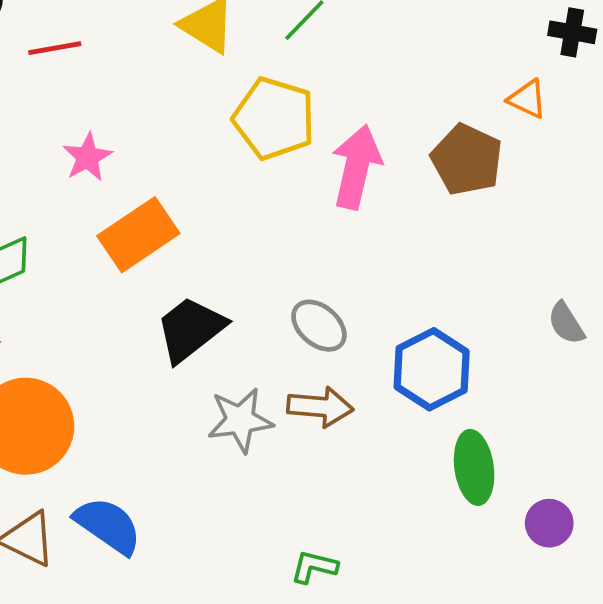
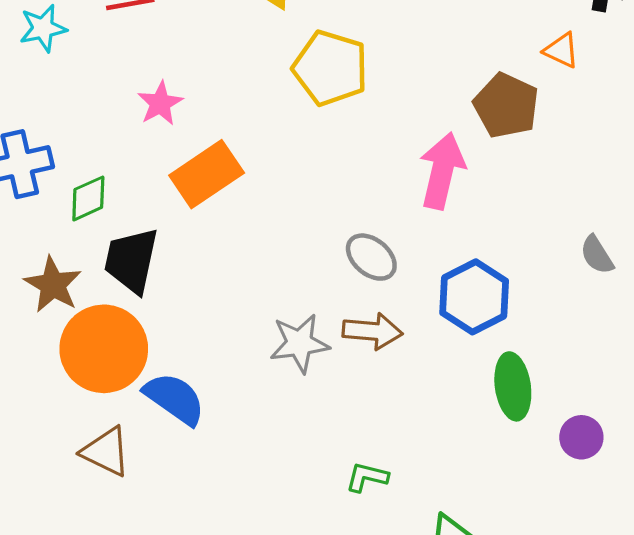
pink arrow: (357, 167) -> (442, 171), moved
black trapezoid: (190, 329) -> (131, 260), moved, turned -40
blue semicircle: (108, 526) -> (175, 399), moved

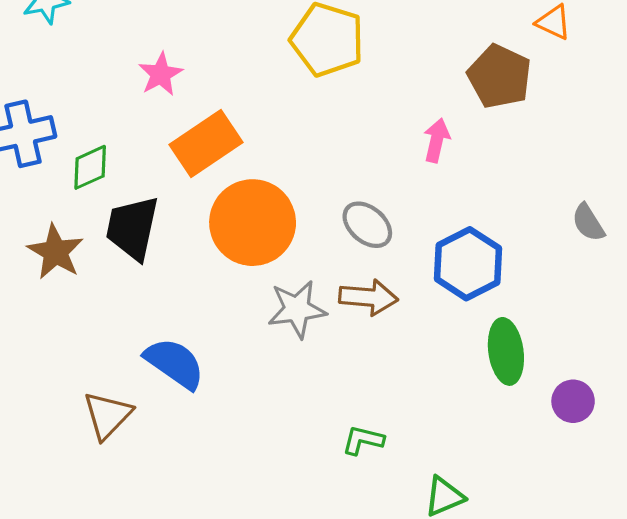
pink arrow: (442, 171) -> (437, 140), size x0.6
orange circle: (104, 349) -> (253, 223), moved
brown triangle: (106, 452) -> (107, 415), turned 48

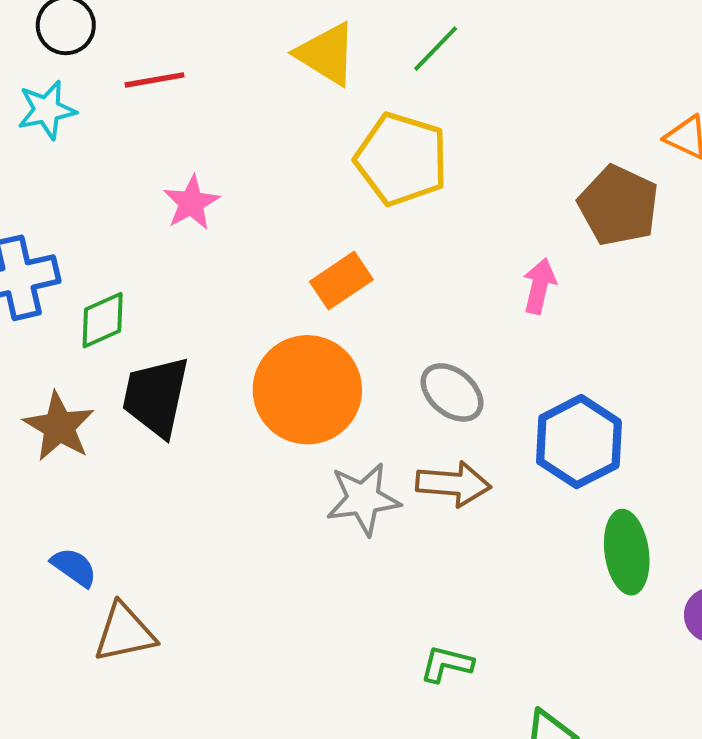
orange rectangle: (206, 144) -> (341, 281), moved, size x0.7
blue semicircle: (175, 363) -> (74, 567), moved, size x0.6
brown triangle: (107, 415) -> (124, 633), turned 34

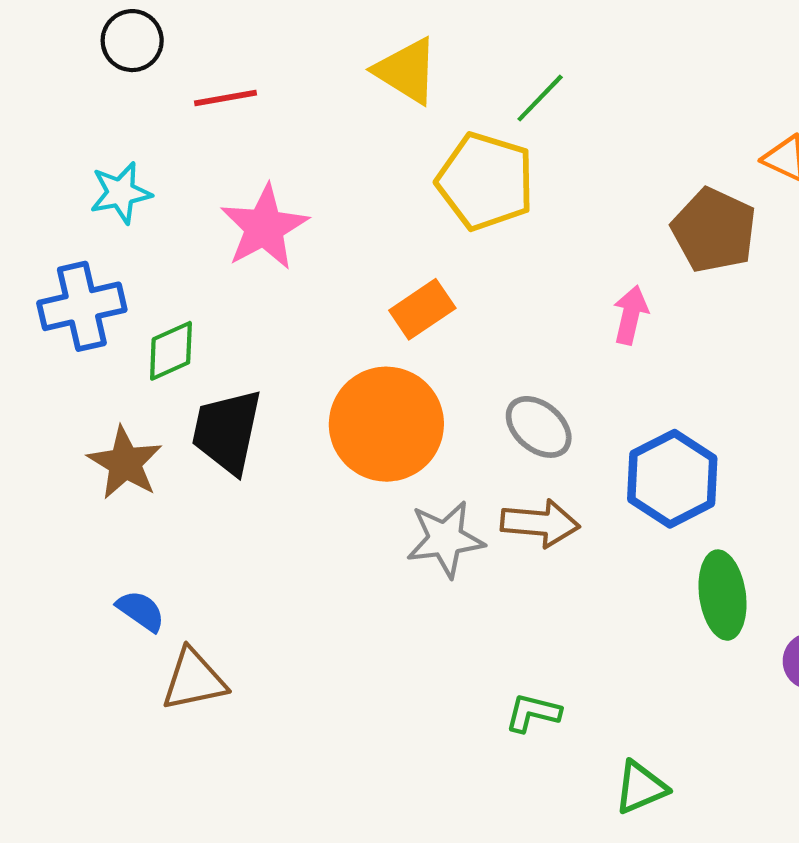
green line: (436, 49) -> (540, 98), moved
cyan star: (47, 110) -> (121, 193), moved
pink star: (191, 203) -> (264, 227), size x1.5

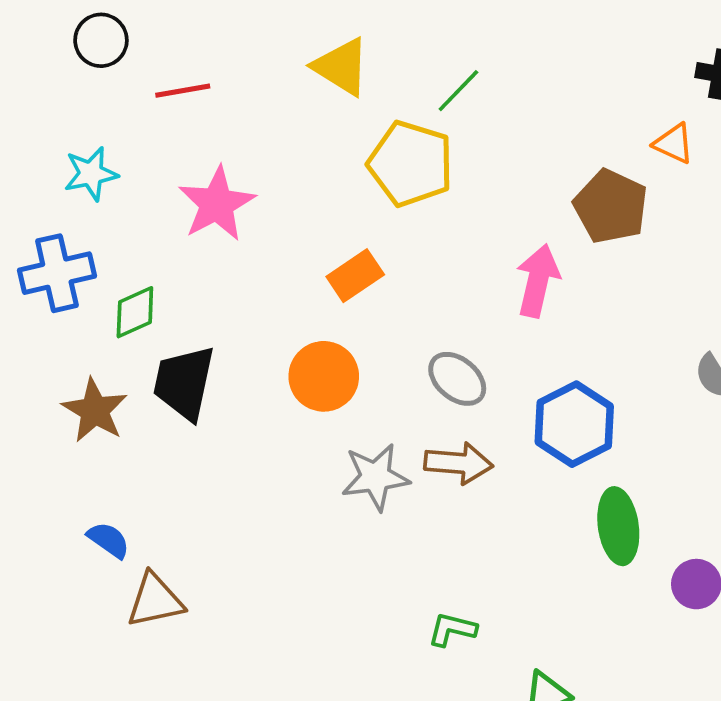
pink arrow: (631, 315) -> (538, 281), size x1.4
orange circle: (386, 424) -> (324, 376), size x0.7

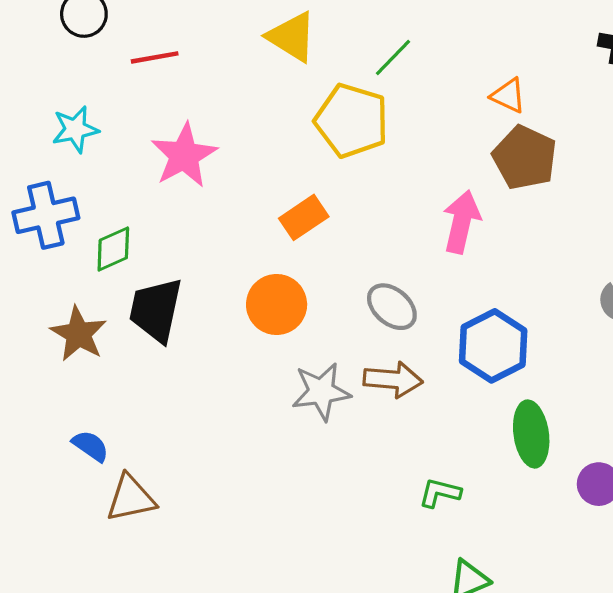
orange triangle: (674, 143) -> (508, 96), moved
green L-shape: (452, 629) -> (440, 493), moved

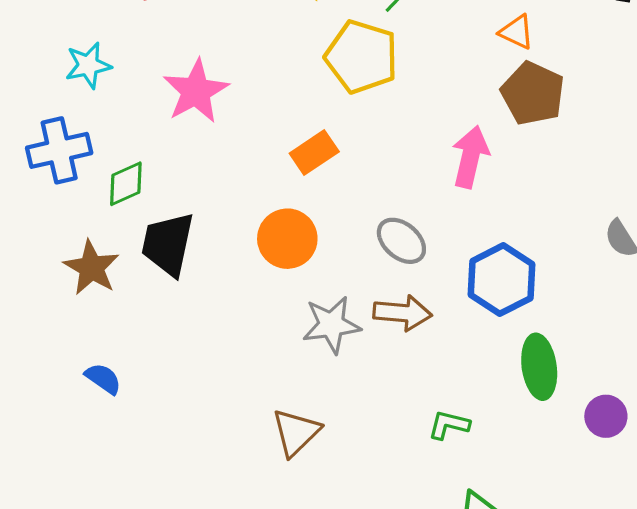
brown triangle: (131, 498) -> (296, 432), moved, turned -32

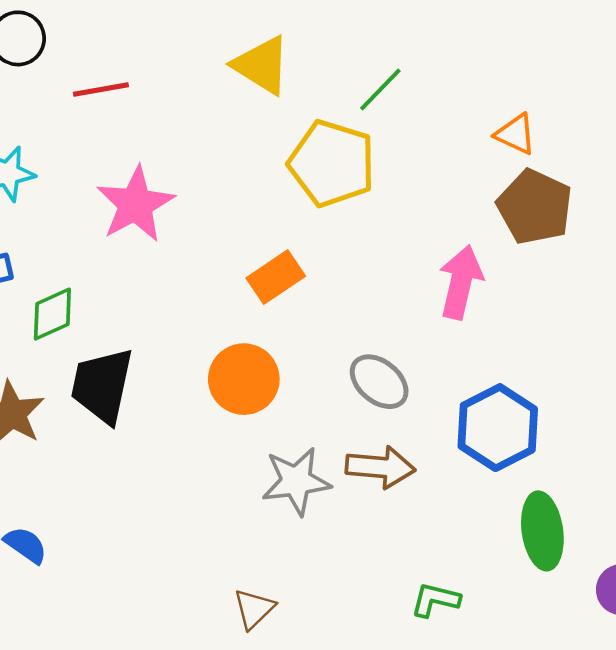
brown triangle: (296, 432) -> (254, 609), size x0.7

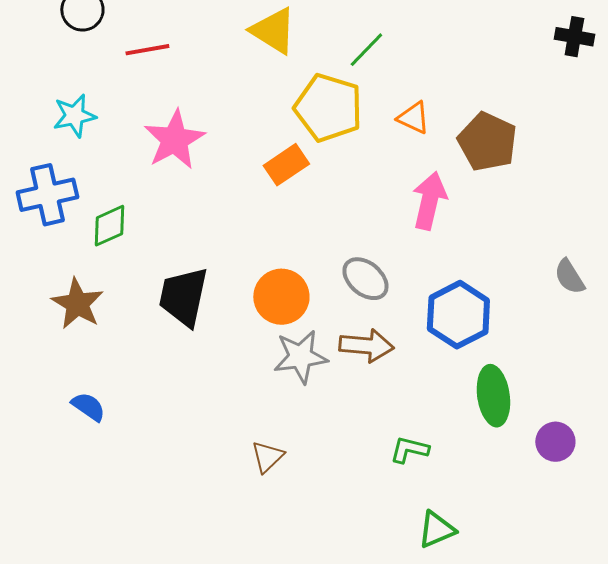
orange triangle: (516, 134) -> (413, 118), moved
orange rectangle: (276, 277) -> (286, 165), moved
orange circle: (244, 379) -> (281, 297), moved
black trapezoid: (102, 385) -> (183, 297), moved

